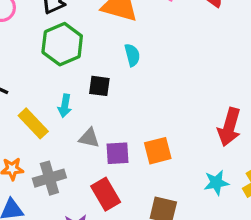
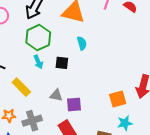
cyan arrow: (65, 106) -> (38, 62), moved, turned -32
orange square: (158, 151) -> (118, 99), moved
cyan star: (216, 183) -> (125, 123), moved

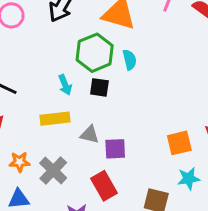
green hexagon: (38, 38) -> (95, 53), moved
yellow rectangle: (21, 87) -> (55, 119), moved, turned -54
gray cross: (32, 121) -> (53, 171), turned -30

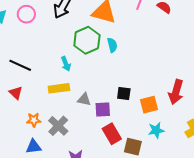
black square: (99, 87) -> (124, 93), moved
red rectangle: (104, 186) -> (112, 134), moved

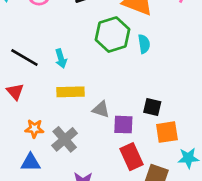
cyan arrow: (66, 64) -> (61, 58), moved
orange square: (149, 105) -> (167, 132), moved

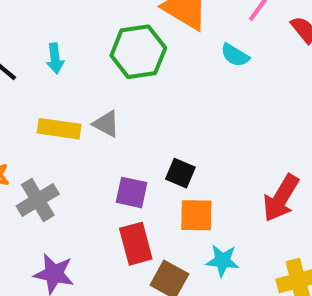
cyan semicircle: (144, 44) -> (235, 55), moved, turned 120
cyan arrow: (61, 58) -> (55, 58), moved
gray triangle: (101, 109) -> (106, 124), moved

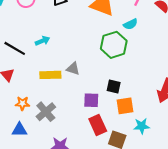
green hexagon: (138, 52) -> (114, 45), moved
cyan semicircle: (235, 55) -> (131, 24), turned -48
cyan arrow: (55, 58) -> (42, 41), turned -96

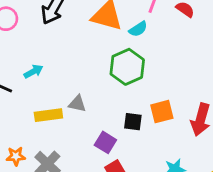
cyan semicircle: (131, 24) -> (138, 29), moved
purple square: (91, 100) -> (105, 142), turned 35
orange square: (125, 106) -> (162, 112), moved

